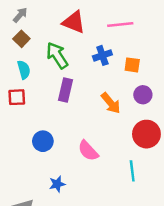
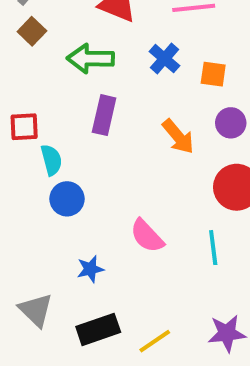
green arrow: (57, 55) -> (90, 59), turned -56
blue cross: (102, 55) -> (164, 59), turned -30
cyan semicircle: (24, 70) -> (51, 160), moved
pink semicircle: (88, 151) -> (147, 236), moved

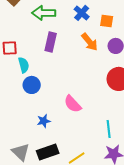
orange arrow: (178, 136) -> (90, 42), moved
cyan line: (213, 248) -> (109, 129), moved
gray triangle: (36, 310) -> (21, 152), moved

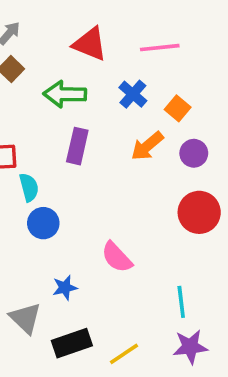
orange square: (107, 21) -> (178, 108), turned 32
orange arrow: (90, 42) -> (147, 146), turned 90
gray triangle: (21, 152) -> (25, 318), moved

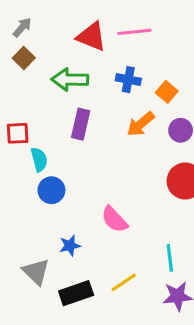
pink line: (160, 48) -> (134, 32), moved
blue cross: (133, 94) -> (128, 80), turned -30
yellow line: (124, 354) -> (124, 282), moved

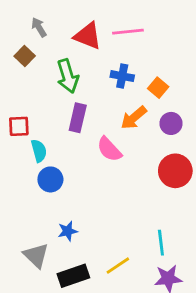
gray arrow: (22, 27) -> (39, 27), moved, turned -72
green arrow: (70, 80) -> (68, 76), turned -108
pink semicircle: (114, 219) -> (109, 149), moved

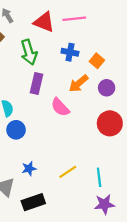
yellow line: (118, 266) -> (68, 172), moved

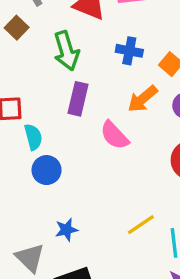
yellow line: (68, 172) -> (141, 225), moved

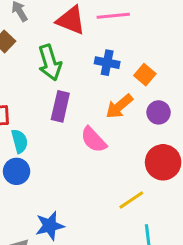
blue circle: (47, 170) -> (17, 171), moved
yellow line: (141, 225) -> (131, 200), moved
blue star: (66, 230) -> (50, 226), size x1.4

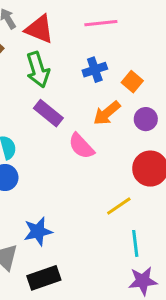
red triangle: (71, 20) -> (39, 29), moved
blue cross: (107, 63) -> (95, 70), turned -30
purple rectangle: (60, 106) -> (48, 113), turned -64

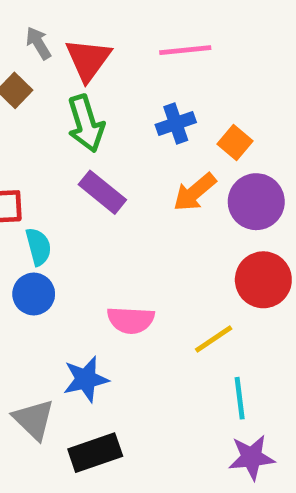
red triangle: (39, 29) -> (88, 60), turned 44
purple circle: (146, 119) -> (256, 202), size x1.5
pink semicircle: (81, 146) -> (131, 320), moved, turned -44

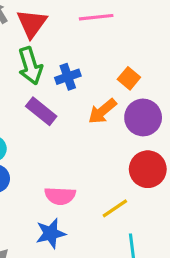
blue cross: (176, 124) -> (68, 77), moved
blue star: (86, 379) -> (51, 233), moved

